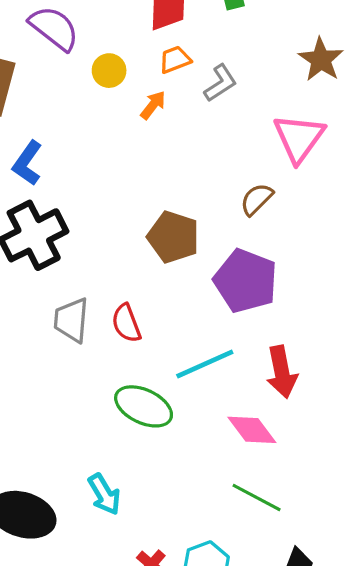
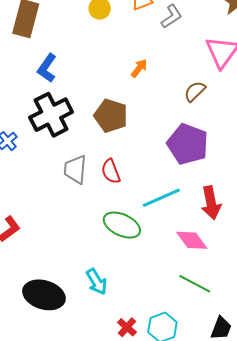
orange arrow: (153, 105) -> (139, 68), moved
brown pentagon: (173, 237) -> (111, 116), moved

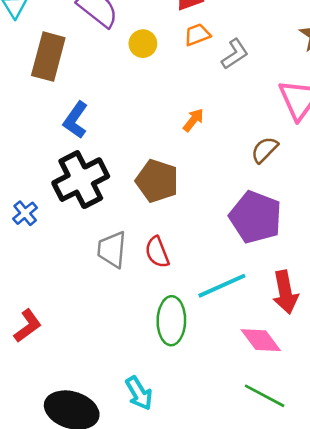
green ellipse: (122, 225) -> (171, 321), turned 66

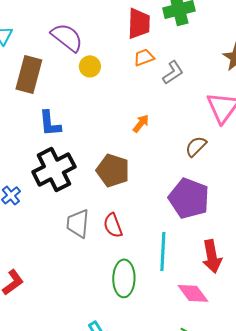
yellow circle: (143, 44) -> (90, 66), moved
blue L-shape: (76, 120) -> (50, 123), turned -40
cyan line: (222, 286) -> (163, 251), turned -63

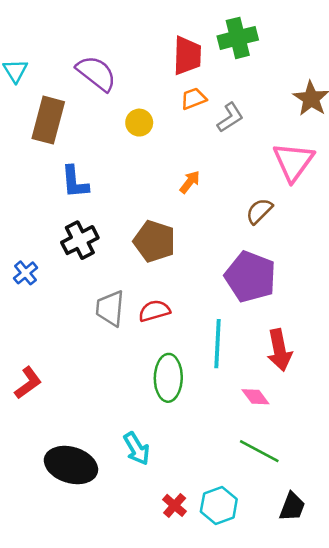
yellow circle: (90, 66) -> (139, 123), moved
black cross: (54, 169) -> (80, 240), size x0.7
red semicircle: (113, 225) -> (154, 311), turned 95
pink diamond: (193, 293) -> (255, 397), size x0.7

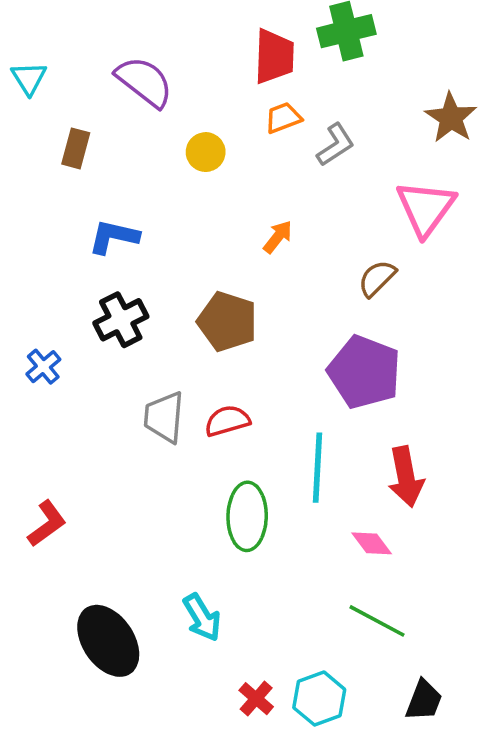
brown rectangle: (48, 120) -> (76, 148), size x0.6
blue L-shape: (75, 182) -> (114, 237), turned 108
black ellipse: (71, 465) -> (108, 641), turned 39

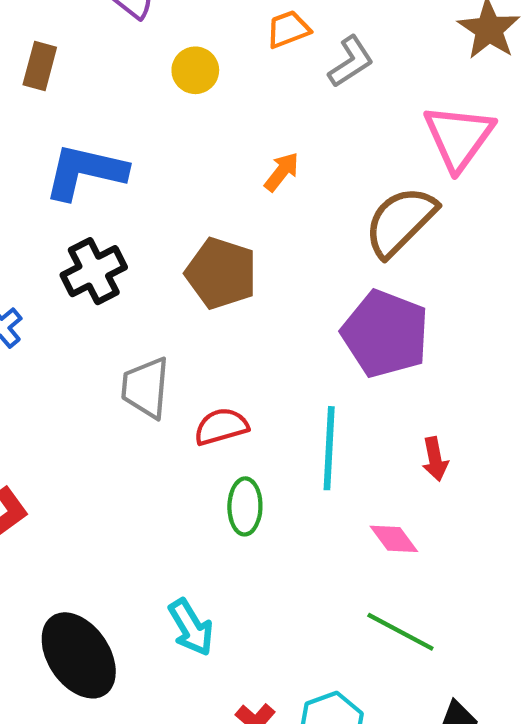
blue L-shape: (114, 237) -> (85, 172), size x1.4
brown semicircle: (377, 278) -> (400, 221), size x1.6
red semicircle: (227, 421) -> (221, 427), moved
red arrow: (406, 477) -> (435, 459), size x0.6
green ellipse: (247, 516) -> (245, 506), size x0.7

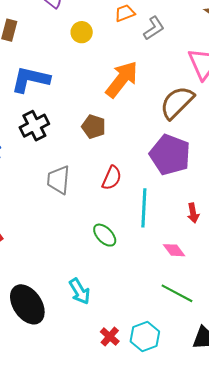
orange arrow: (282, 172) -> (122, 79), size x2.0
brown pentagon: (221, 273) -> (94, 127), size x0.7
red semicircle: (221, 427) -> (112, 178), moved, turned 130
green ellipse: (245, 506) -> (105, 235), turned -45

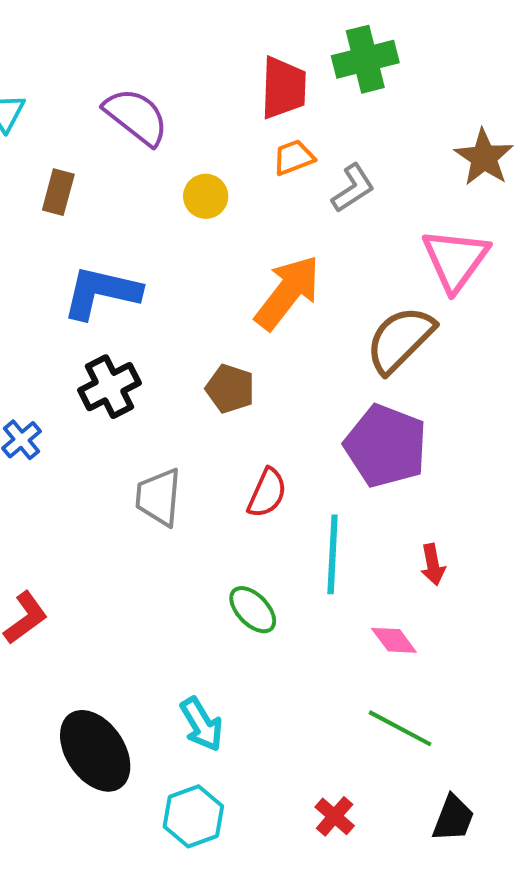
red cross: (110, 337) -> (335, 816), moved
cyan hexagon: (145, 337) -> (193, 816), moved

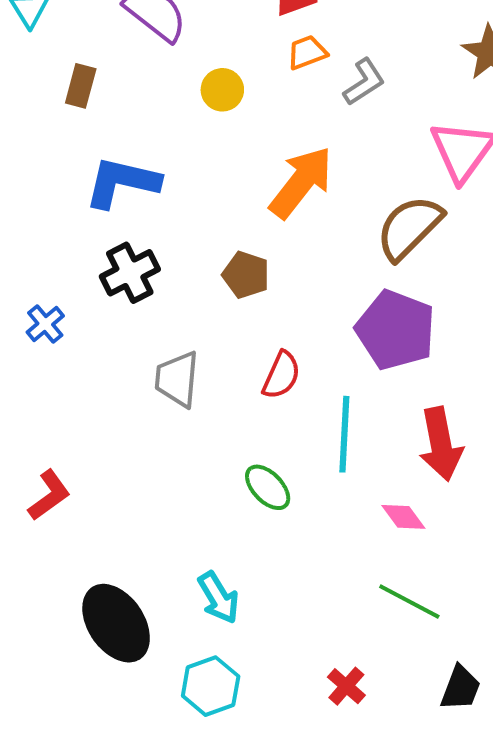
red arrow: (433, 565) -> (441, 444), size x1.8

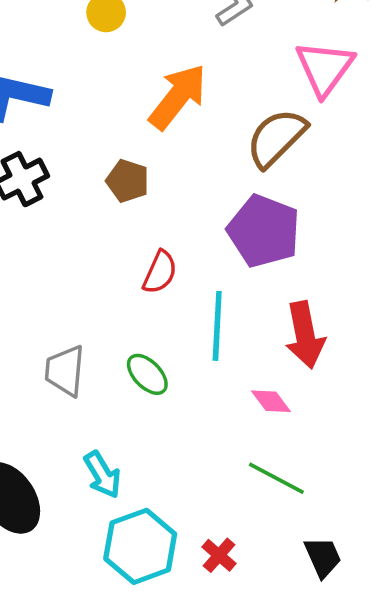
gray trapezoid: (177, 379) -> (65, 371), moved
cyan hexagon: (211, 686) -> (140, 546), moved, size x1.4
black trapezoid: (460, 688) -> (323, 557), turned -45

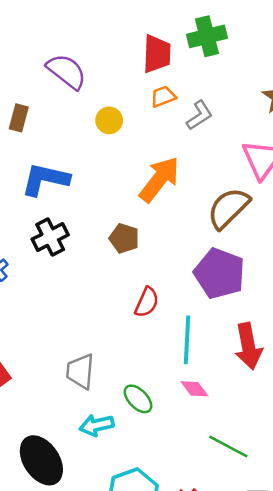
green ellipse: (147, 374) -> (138, 399), moved
pink diamond: (271, 401) -> (194, 389), moved
cyan arrow: (103, 475) -> (97, 425), moved, turned 108

